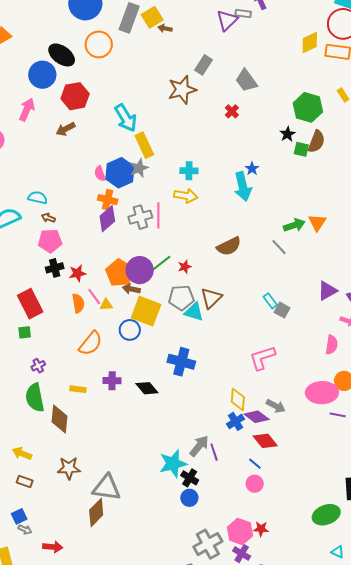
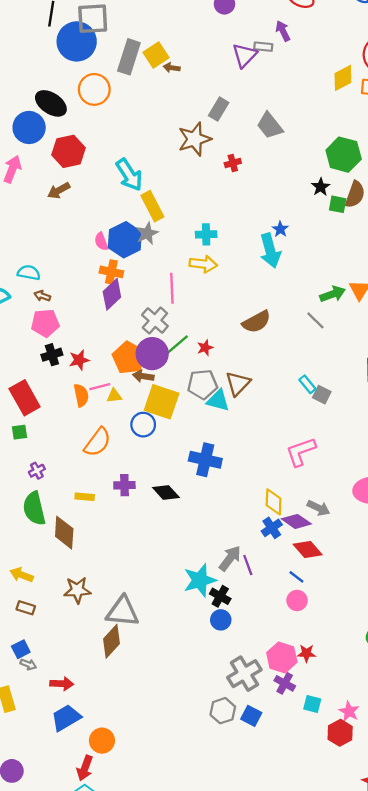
red cross: (232, 111) -> (233, 163), moved, turned 32
gray cross: (140, 217) -> (155, 321), moved, turned -30
pink line: (94, 296) -> (100, 387), turned -66

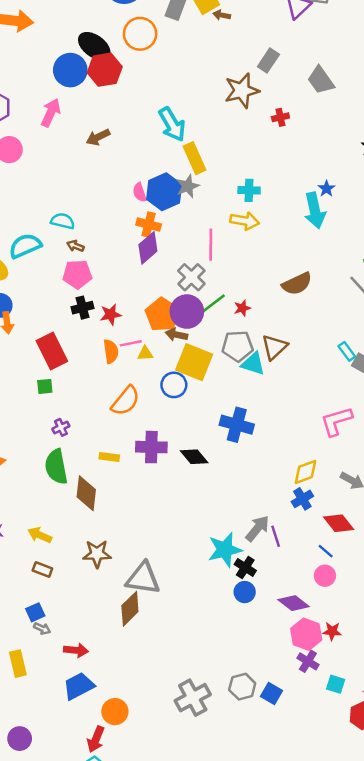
red hexagon: (69, 151) -> (105, 70), moved
purple cross: (124, 485) -> (151, 447), size x1.4
yellow diamond: (274, 502) -> (306, 472), turned 64
purple diamond: (296, 521) -> (294, 603), moved
gray cross: (244, 674) -> (193, 698), moved

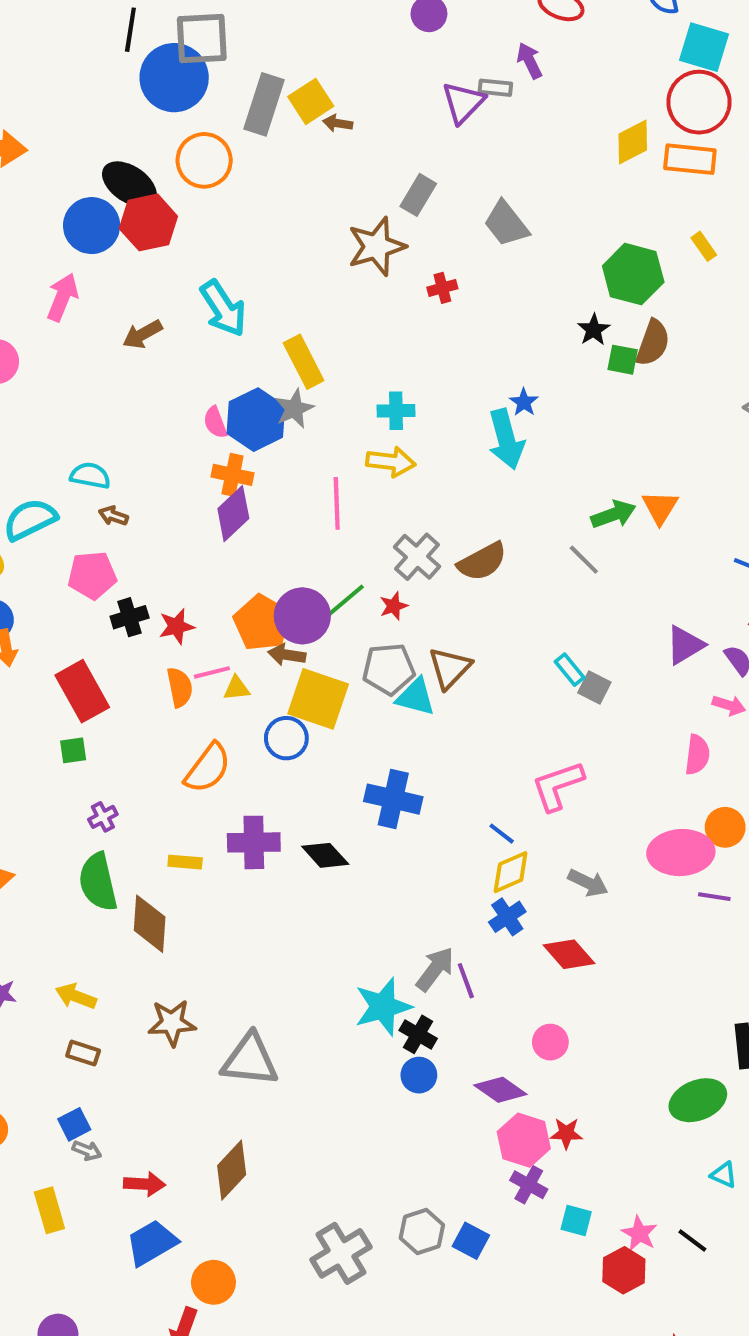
cyan arrow: (172, 124) -> (223, 308), moved
pink pentagon: (77, 274) -> (92, 575), moved
gray cross: (191, 277) -> (417, 557), moved
blue line: (326, 551) -> (502, 834), moved
brown diamond: (130, 609) -> (232, 1170), moved

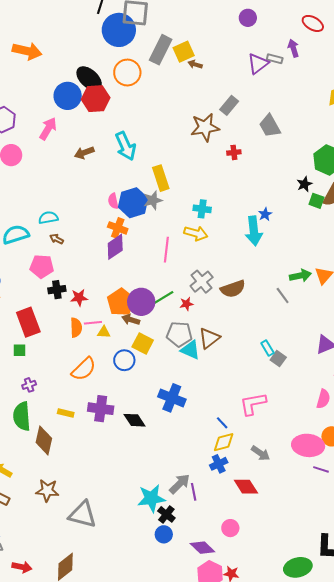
cyan semicircle: (90, 476) -> (48, 218), turned -30
yellow square: (318, 699) -> (143, 343), size x0.7

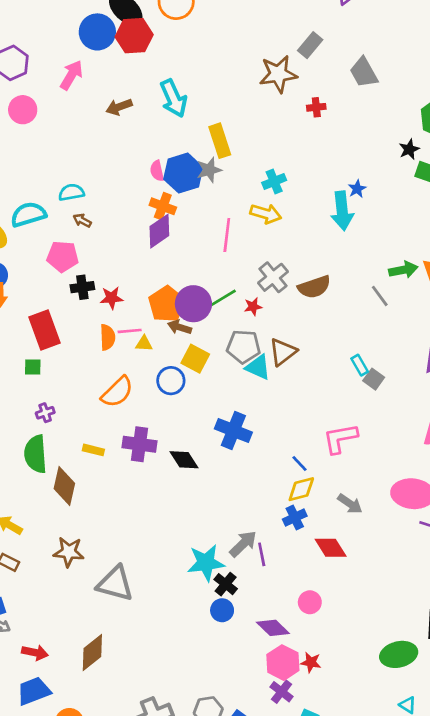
cyan cross: (202, 209) -> (274, 181), turned -30

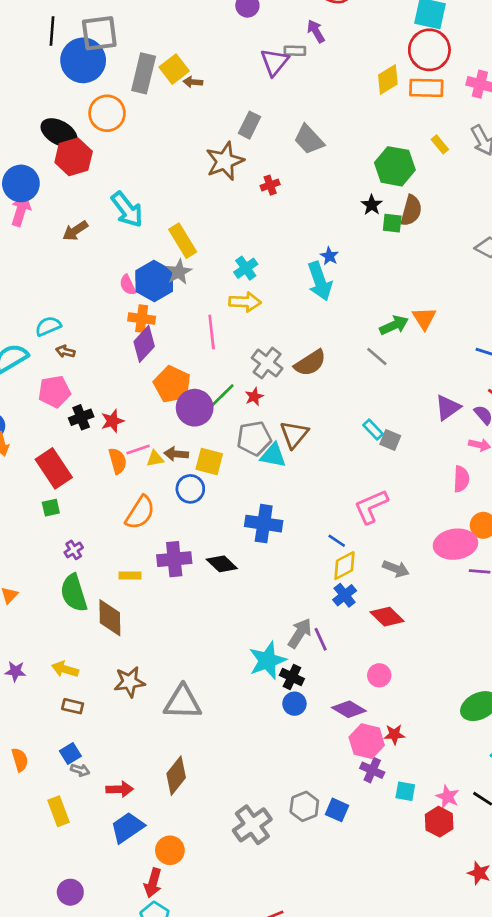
blue circle: (97, 32) -> (21, 183), moved
orange pentagon: (167, 304) -> (172, 384), moved
brown arrow: (180, 327) -> (176, 454), moved

